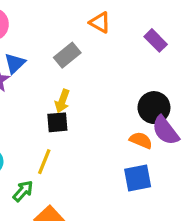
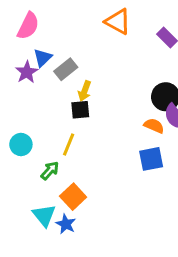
orange triangle: (100, 22) -> (118, 22), size x1.4
gray rectangle: (67, 55) -> (66, 69), moved

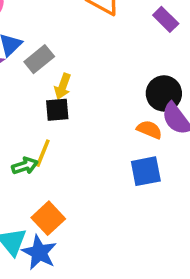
green arrow: (50, 171) -> (25, 166), moved, turned 30
blue star: (66, 224) -> (39, 252), size x1.4

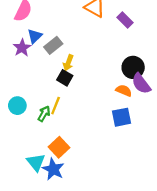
purple rectangle: (166, 19) -> (125, 20), moved
black square: (57, 110) -> (65, 78), turned 35
green arrow: (25, 166) -> (44, 114), turned -42

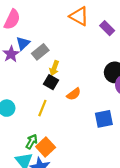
orange semicircle: (124, 91) -> (74, 94), moved, turned 120
green arrow: (44, 114) -> (32, 142), moved

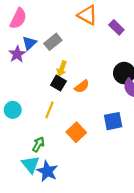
gray rectangle: (40, 52) -> (53, 42), moved
orange semicircle: (74, 94) -> (82, 86), moved
orange square: (46, 147) -> (76, 132), moved

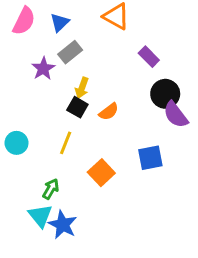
purple rectangle: (116, 27) -> (149, 57), moved
blue triangle: (29, 43) -> (60, 22), moved
purple star: (17, 54) -> (43, 69), moved

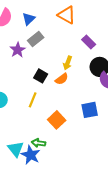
yellow arrow: (82, 88) -> (68, 63), moved
green arrow: (51, 189) -> (39, 143), moved, turned -112

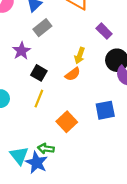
purple star: (18, 50) -> (21, 51), moved
black square: (41, 76) -> (39, 73), moved

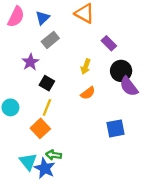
orange semicircle: (73, 74) -> (88, 93), moved
blue square: (105, 110) -> (116, 128), moved
orange square: (67, 122) -> (40, 128), moved

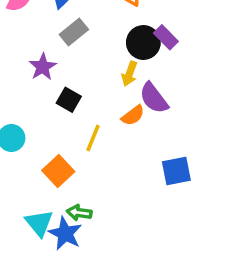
black circle: (121, 71) -> (143, 42), moved
purple semicircle: (129, 86) -> (154, 98), moved
yellow line: (47, 107) -> (93, 138), moved

